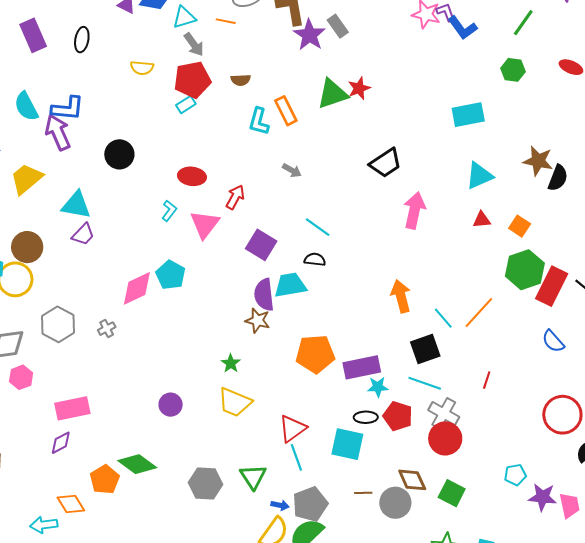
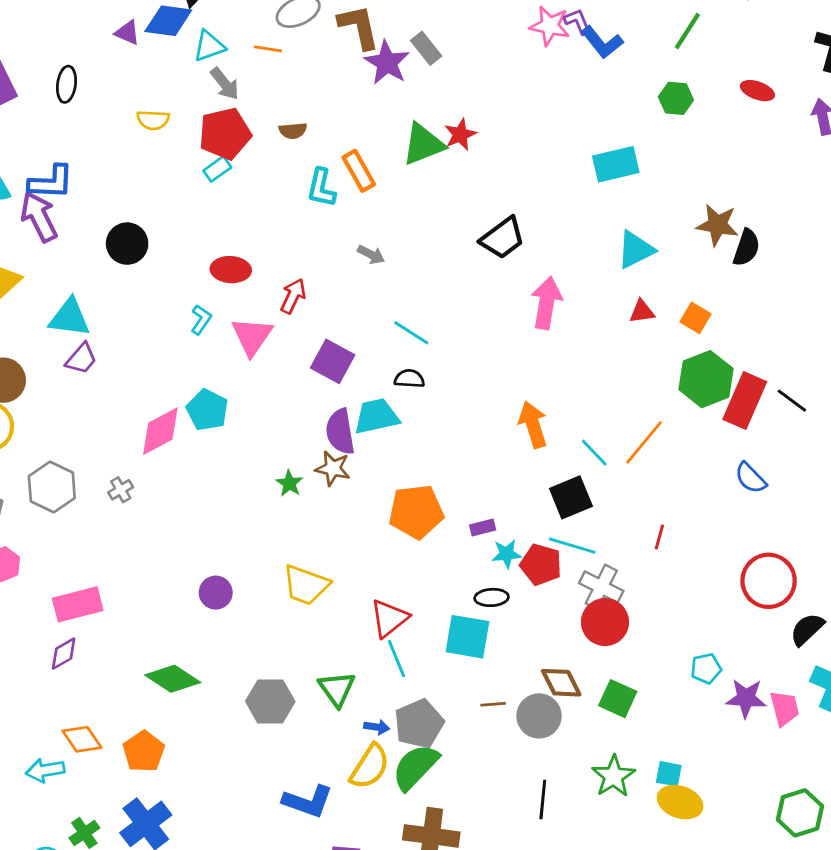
green star: (231, 363) -> (289, 483), moved
purple rectangle: (362, 367) -> (483, 528), size x0.5
red pentagon: (398, 416) -> (541, 565), moved
orange pentagon: (105, 479) -> (144, 752), moved

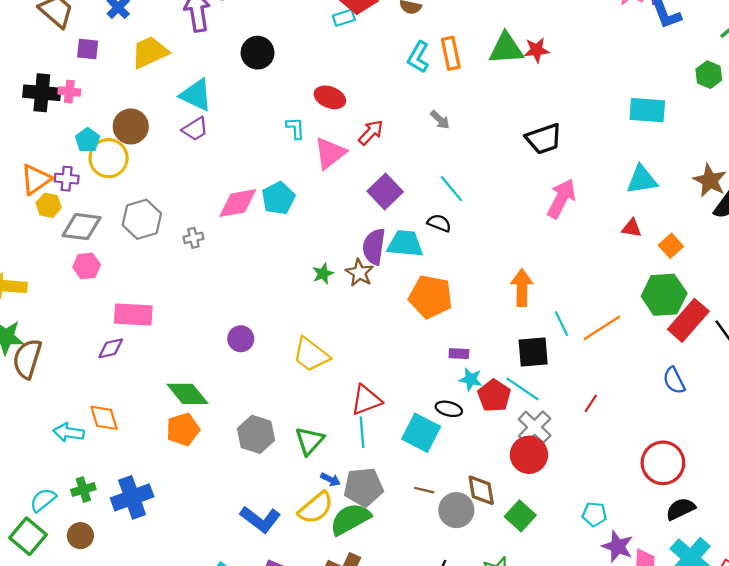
cyan L-shape: (201, 320) -> (295, 128), turned -55
orange pentagon: (416, 512) -> (431, 297), moved
orange pentagon: (144, 752) -> (183, 429), moved

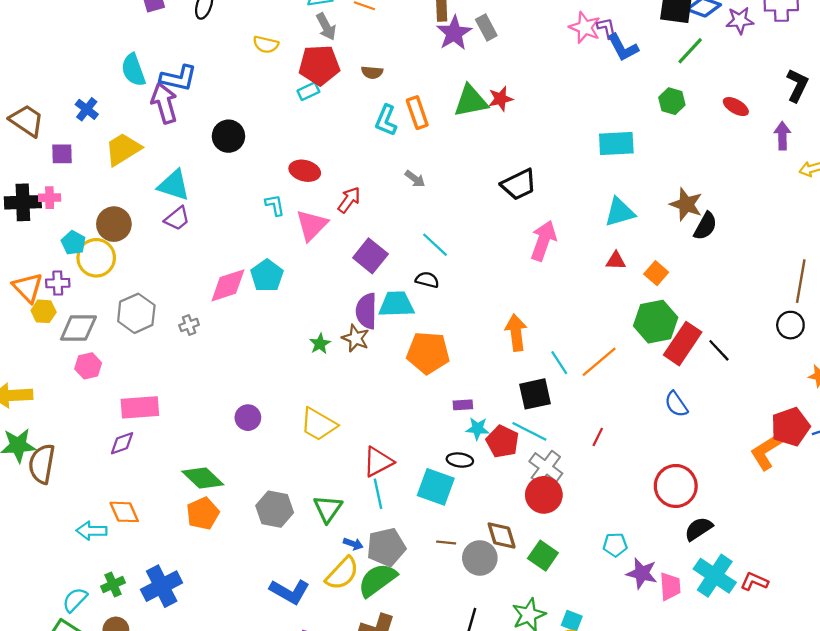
orange triangle: (36, 179) -> (28, 288), turned -32

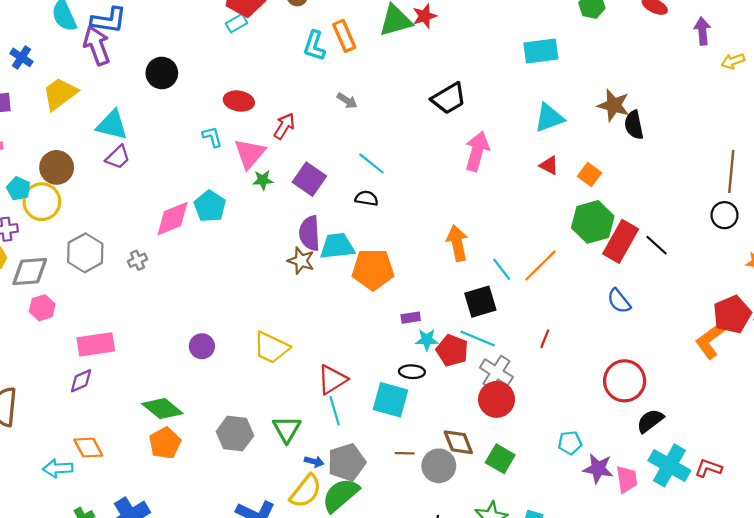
black semicircle: (705, 226) -> (634, 125), turned 144
red triangle: (616, 261) -> (549, 165), turned 30
cyan trapezoid: (396, 304) -> (337, 246), moved
green star: (320, 344) -> (263, 180), moved, turned 30

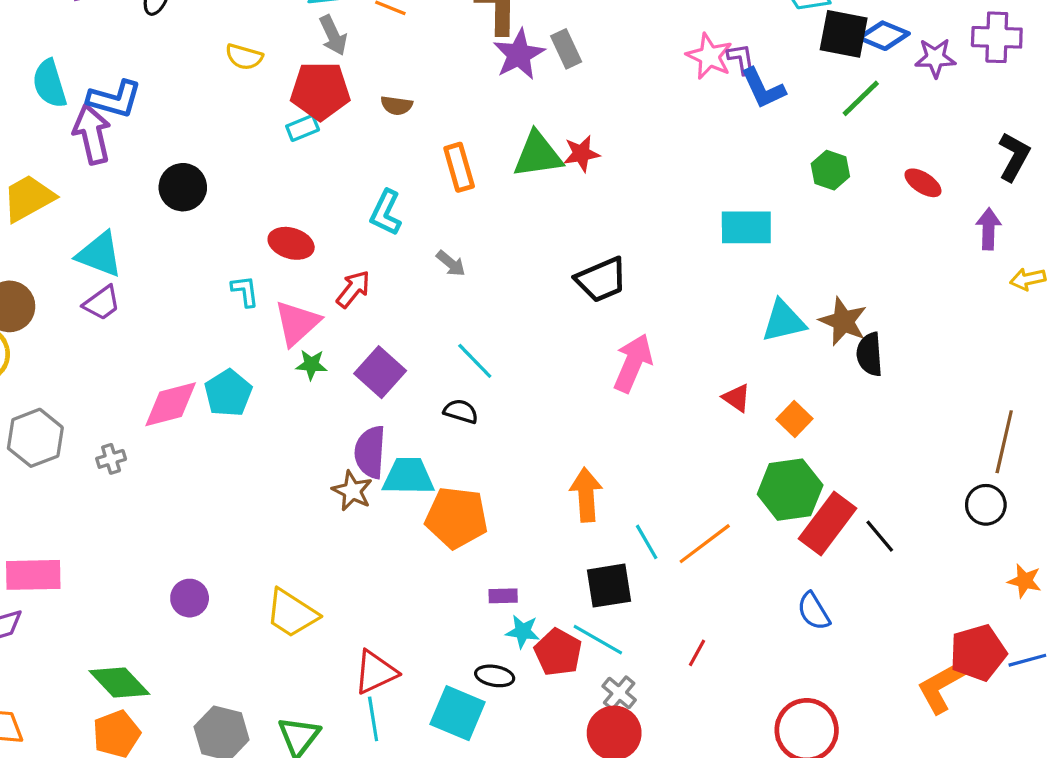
cyan L-shape: (314, 46) -> (386, 213), moved
cyan triangle: (549, 118) -> (784, 321), moved
gray cross: (496, 372) -> (619, 693), size x0.7

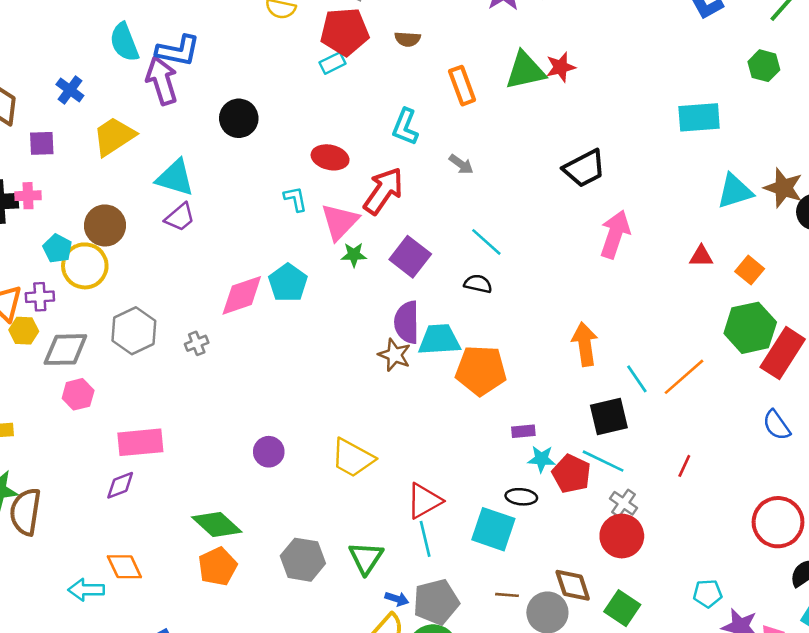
red arrow: (353, 289) -> (383, 191), size x1.5
red triangle: (737, 398) -> (701, 256), turned -30

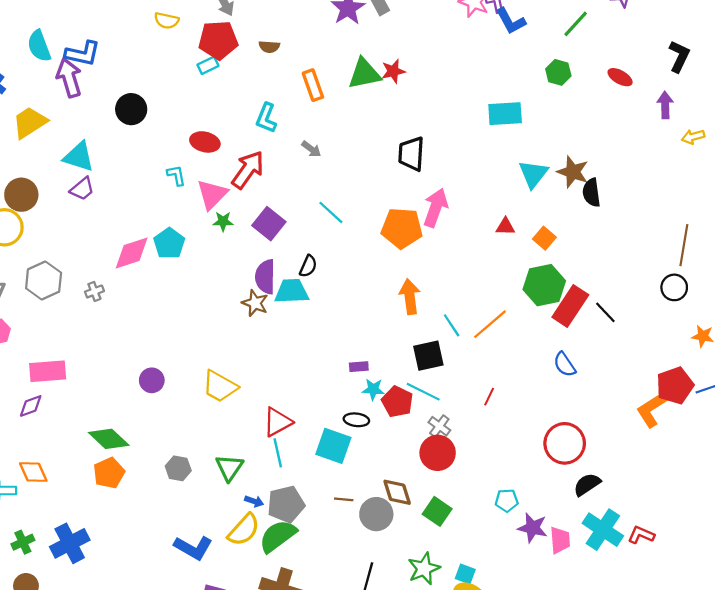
black trapezoid: (584, 168) -> (411, 154), turned 120
cyan triangle: (735, 191) -> (533, 174), turned -36
black semicircle: (478, 284) -> (308, 266), moved, turned 100
orange pentagon: (481, 370) -> (402, 228), moved
gray hexagon: (303, 560) -> (178, 468), size x0.7

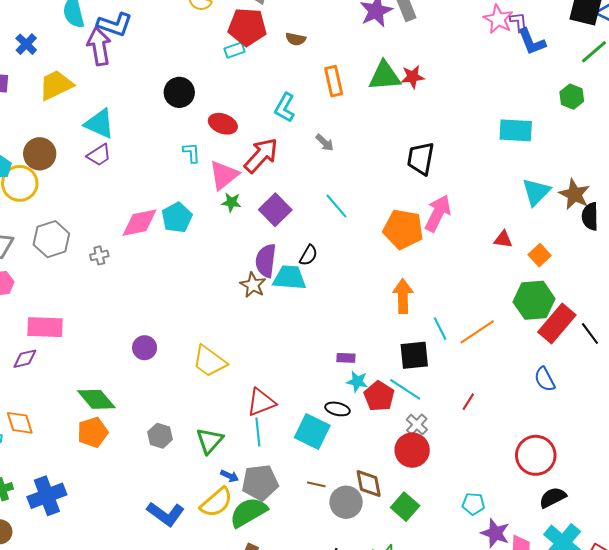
black circle: (131, 109) -> (179, 92), moved

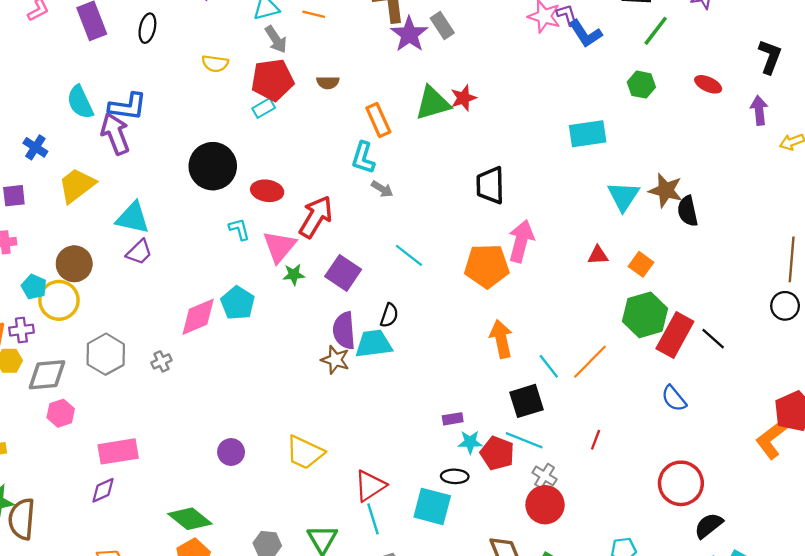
black circle: (179, 92) -> (213, 166), size x1.4
cyan L-shape: (285, 108) -> (363, 158), moved

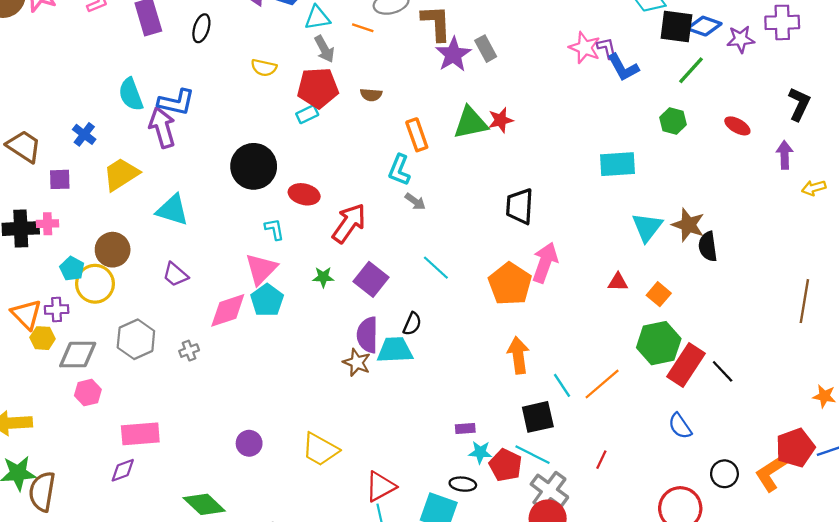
pink triangle: (279, 247) -> (261, 269), moved
purple trapezoid: (139, 252) -> (175, 275), moved, turned 80
orange pentagon: (487, 266) -> (510, 284), turned 30
black circle: (785, 306) -> (724, 474), moved
gray cross: (545, 476) -> (549, 491), size x1.6

